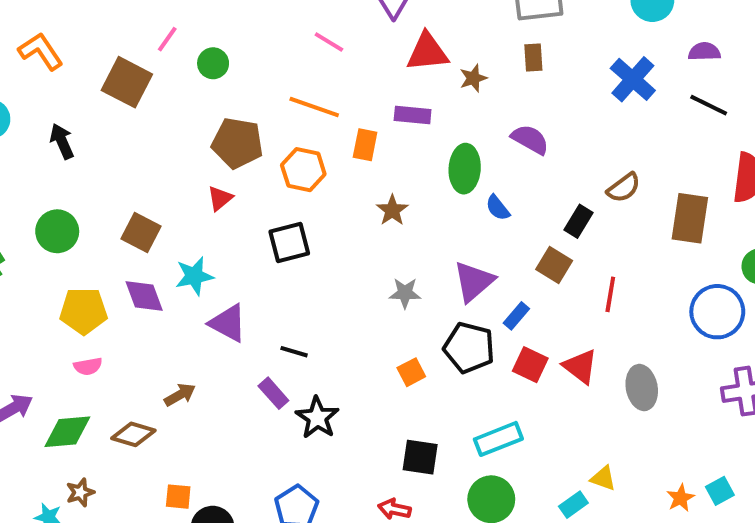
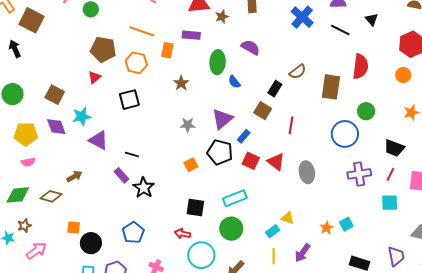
brown square: (127, 82) -> (32, 20), moved

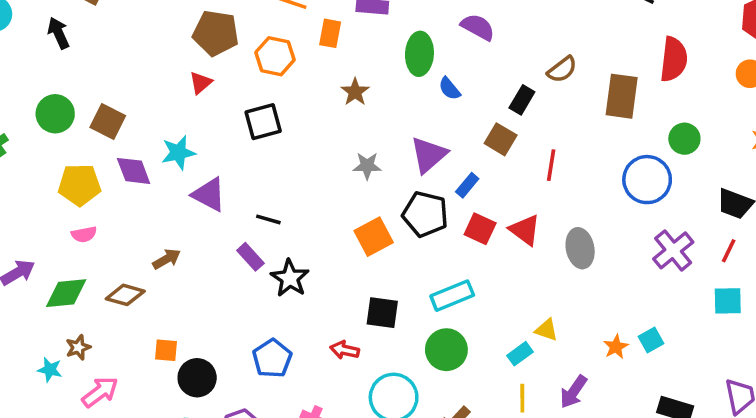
brown square: (55, 95) -> (108, 121), moved
orange square: (191, 165) -> (374, 237), size x1.5
purple cross: (359, 174) -> (673, 250), turned -30
red arrow: (182, 234) -> (345, 350), moved

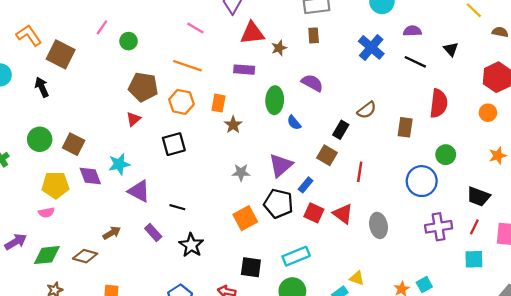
orange rectangle: (330, 33) -> (218, 103), moved
brown rectangle: (622, 96) -> (405, 127), size x0.7
pink semicircle: (84, 234) -> (46, 212), moved
purple cross: (673, 250) -> (439, 227), turned 30
purple rectangle: (250, 257) -> (153, 232), moved

